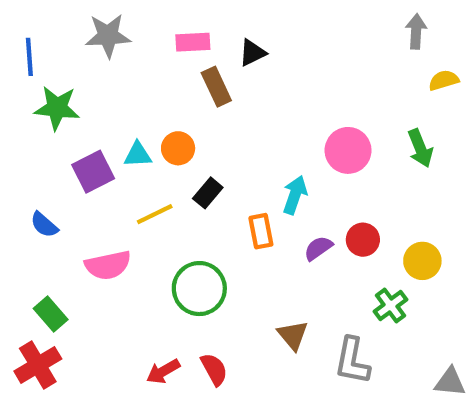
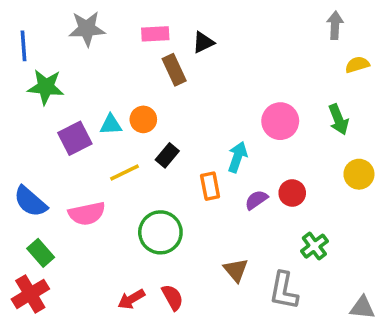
blue semicircle: (44, 225) -> (30, 202), moved, size x1.5
yellow circle: (422, 261) -> (359, 174), moved

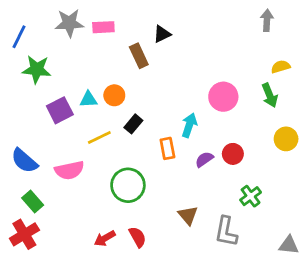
pink rectangle: (155, 34) -> (103, 27), moved
blue line: (24, 46) -> (19, 37), turned 30
yellow semicircle: (357, 65) -> (281, 67), moved

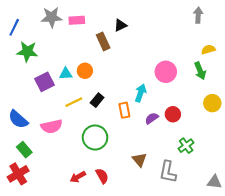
black rectangle: (133, 124) -> (97, 100), moved

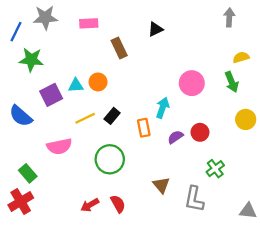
gray star: (52, 17) -> (45, 17), moved
black triangle: (120, 25) -> (155, 29), moved
blue semicircle: (18, 119) -> (21, 116), moved

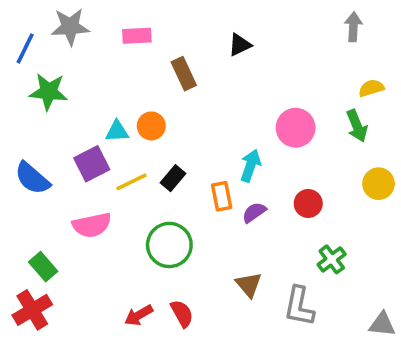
purple square: (51, 95) -> (92, 164), moved
purple semicircle: (175, 137) -> (254, 212), moved

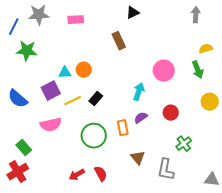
black triangle: (240, 45) -> (133, 13), moved
brown rectangle: (184, 74) -> (119, 41), moved
orange rectangle: (222, 196) -> (123, 128), moved

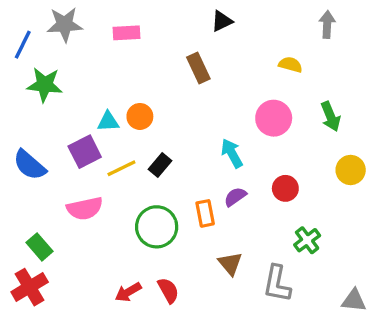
yellow semicircle: (206, 49) -> (290, 65), moved, turned 32
cyan arrow: (139, 92) -> (232, 153), turned -48

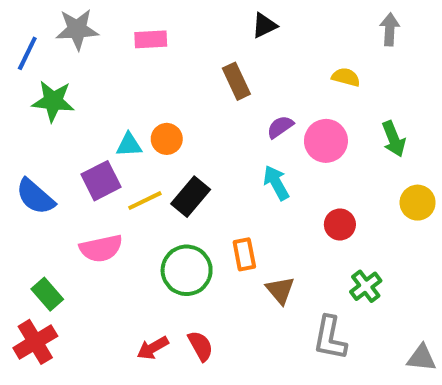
black rectangle: (160, 165) -> (191, 197), size x1.4
purple semicircle: (235, 197) -> (280, 127), moved
brown triangle: (230, 264) -> (280, 290), moved

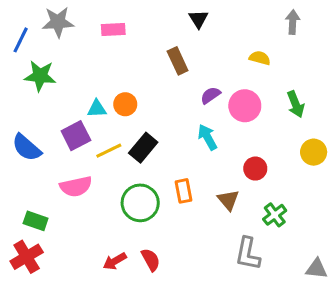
black triangle: (264, 25) -> (198, 19), turned -36
brown triangle: (280, 290) -> (228, 200), moved
green rectangle: (47, 294) -> (36, 221), turned -30

